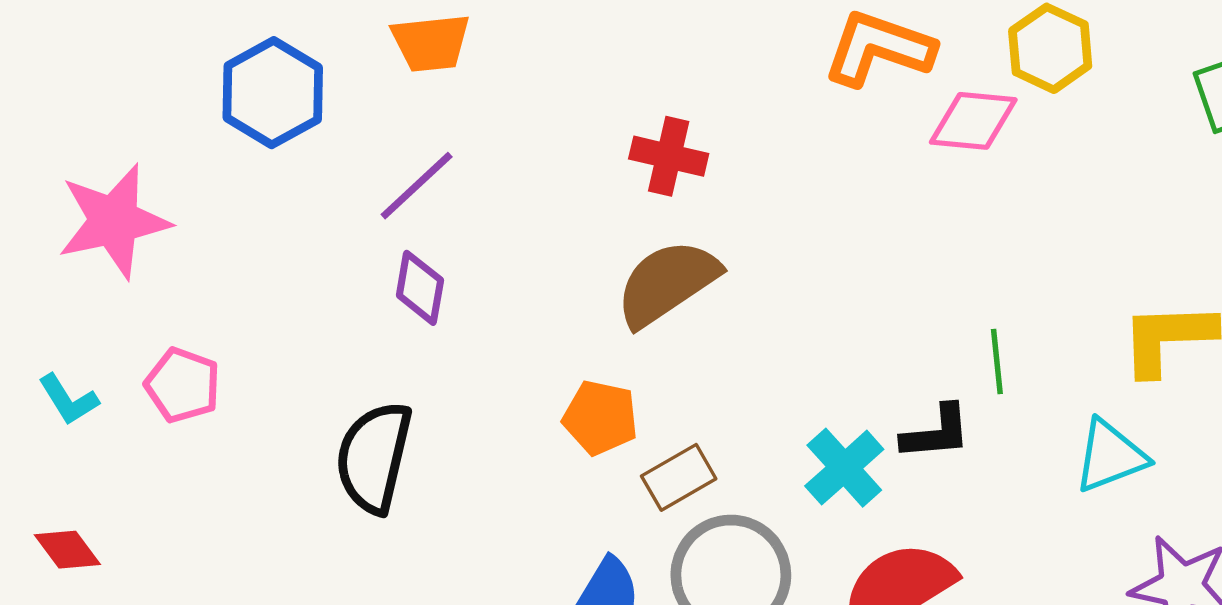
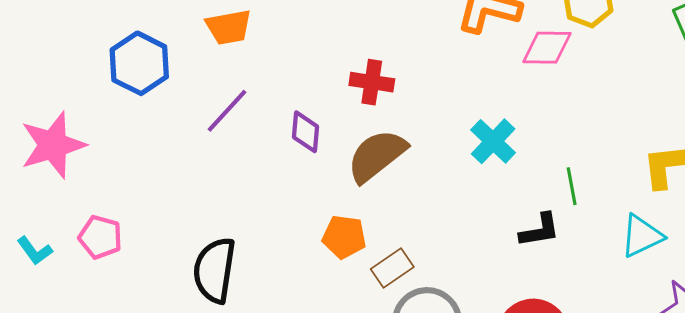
purple diamond: (420, 288) -> (306, 132), moved
cyan cross: (844, 468) -> (493, 141), moved

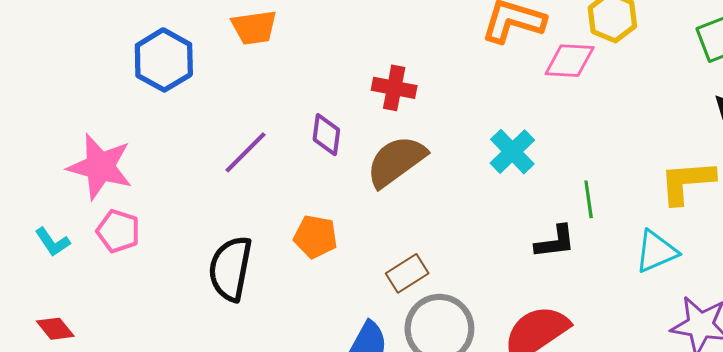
purple line: (227, 111) -> (245, 152), moved
pink star: (53, 145) -> (100, 167), moved, turned 30
orange pentagon: (344, 237) -> (316, 237), moved

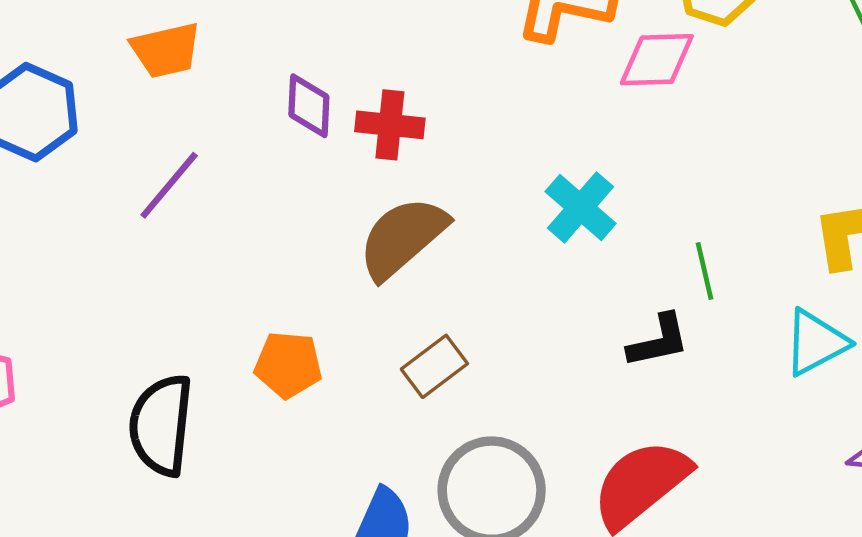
purple diamond: (326, 135) -> (309, 106), moved
purple line: (245, 152) -> (169, 185), moved
brown rectangle: (407, 273) -> (434, 366), moved

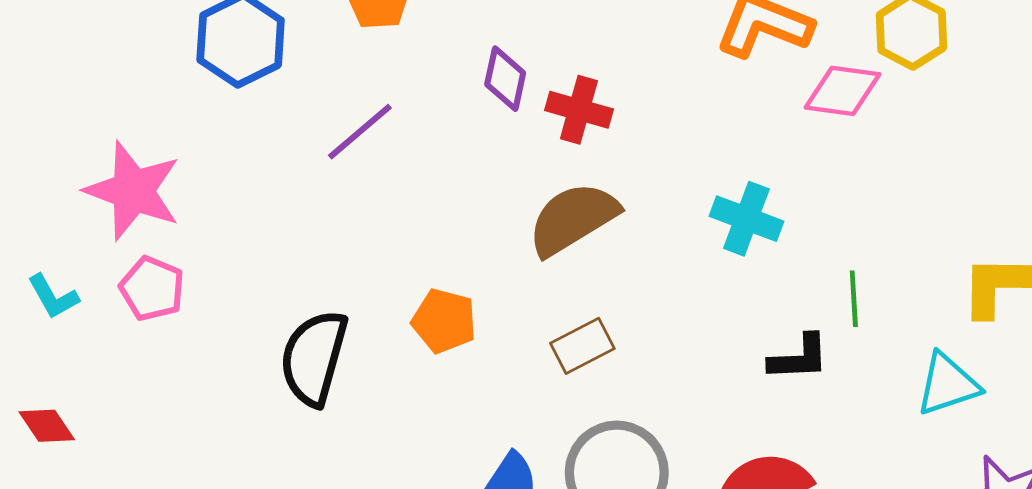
cyan cross: (581, 207) -> (746, 219), turned -30

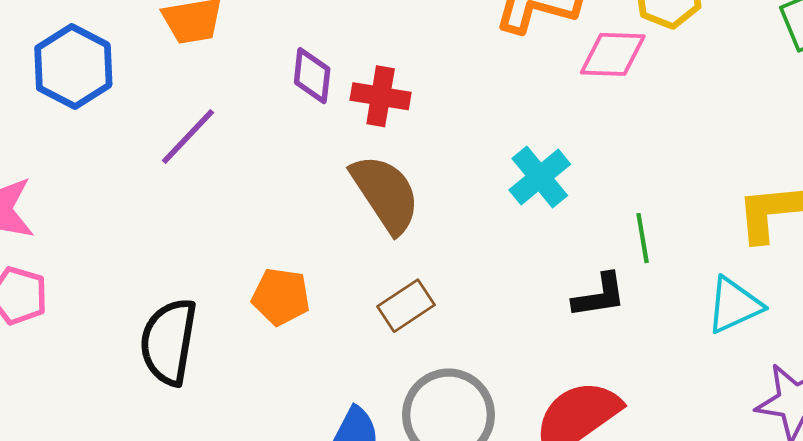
brown semicircle: (573, 219) -> (386, 194), turned 94
cyan cross: (746, 219) -> (540, 177), turned 36

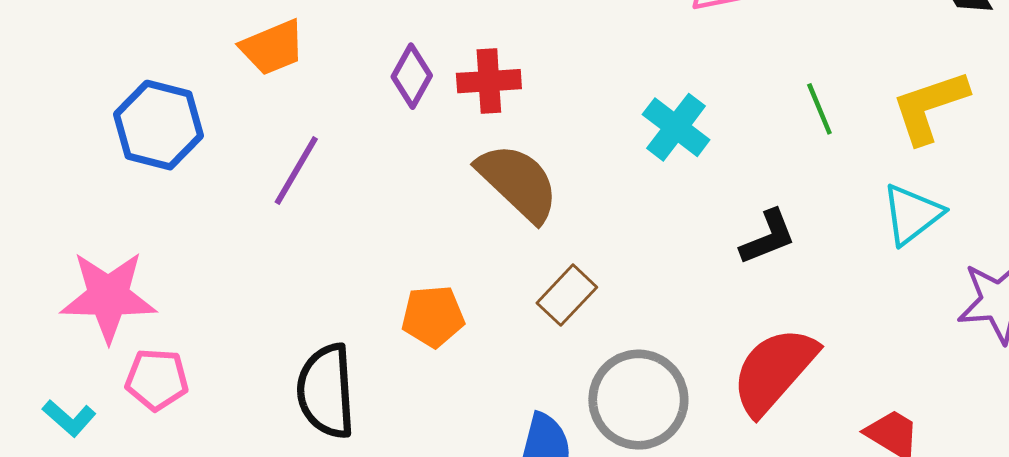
purple diamond: (312, 76) -> (412, 76), turned 36
green line: (643, 238) -> (819, 109), moved

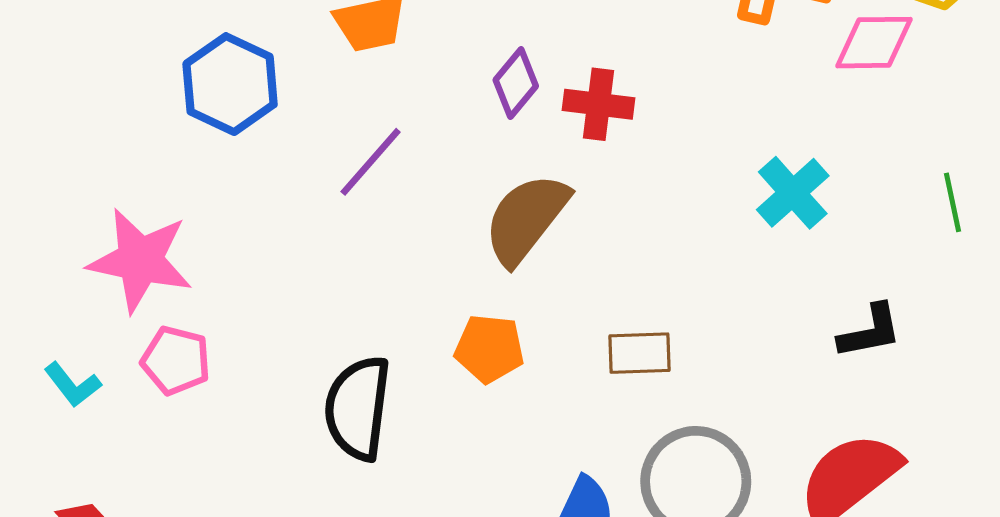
brown semicircle: (518, 182) -> (526, 219), moved, turned -106
brown rectangle: (567, 295) -> (639, 353), turned 34

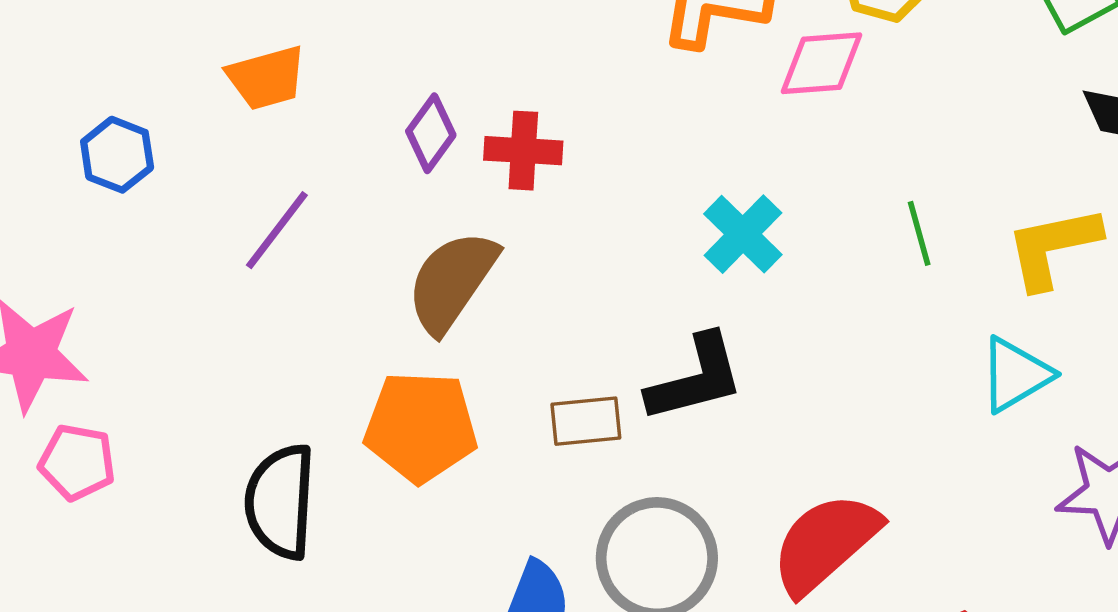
blue hexagon: (230, 84) -> (117, 155), size x0.7
black L-shape: (870, 331) -> (696, 378), moved, size x1.4
orange pentagon: (489, 349) -> (421, 427), size x1.5

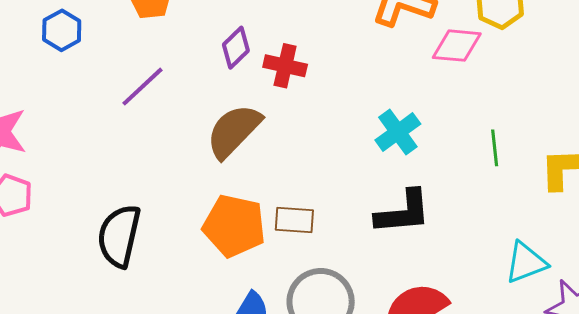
cyan triangle: (1015, 375) -> (526, 263), moved
black L-shape: (696, 378) -> (403, 212), moved
orange pentagon: (421, 427) -> (234, 226), moved

